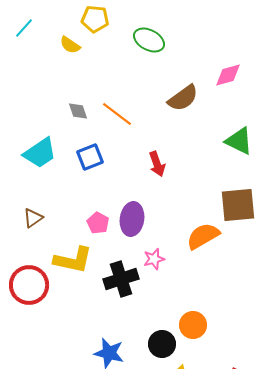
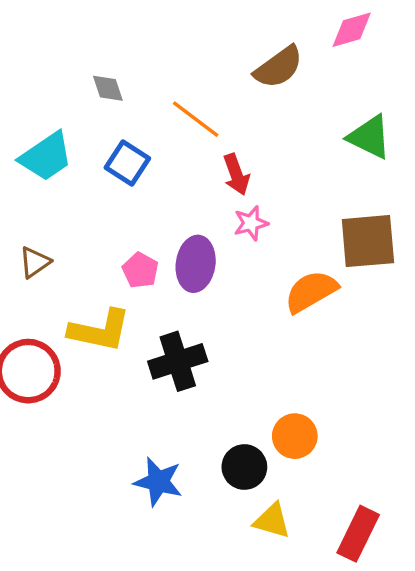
orange line: (117, 114) -> (196, 119), moved
blue square: (90, 157) -> (127, 163), turned -36
pink star: (154, 259) -> (251, 223), moved

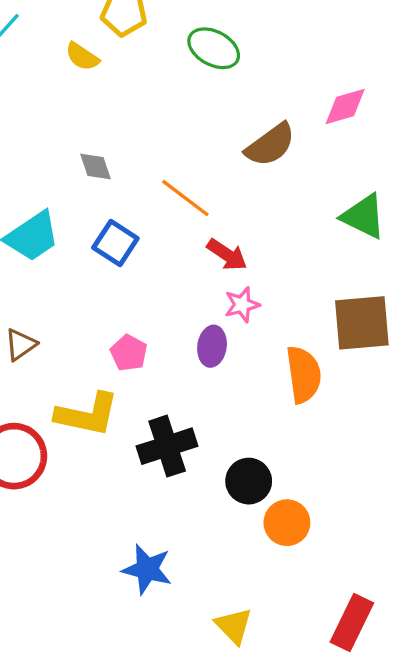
red arrow: (236, 174) -> (227, 255), turned -36
purple ellipse: (196, 264) -> (212, 346), moved, size x0.7
orange semicircle: (311, 291) -> (304, 375), turned 112
black circle: (244, 467) -> (249, 481), moved
yellow triangle: (272, 521) -> (234, 626), moved, turned 30

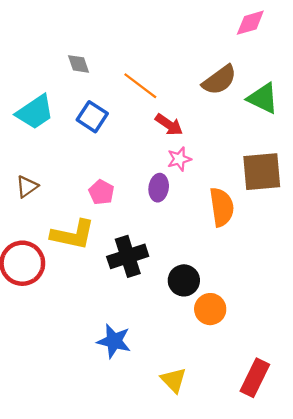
brown semicircle: (270, 145) -> (219, 80), moved

